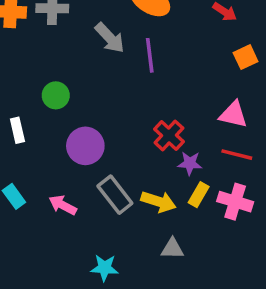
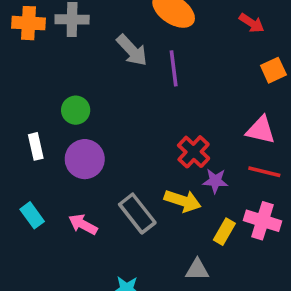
purple circle: (85, 146) -> (85, 159), moved
yellow rectangle: (199, 195) -> (224, 232), moved
yellow arrow: (158, 202) -> (183, 201), moved

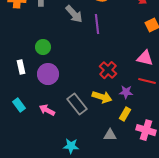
purple star: (215, 181) -> (126, 92), moved
pink cross: (263, 221) -> (146, 130), moved

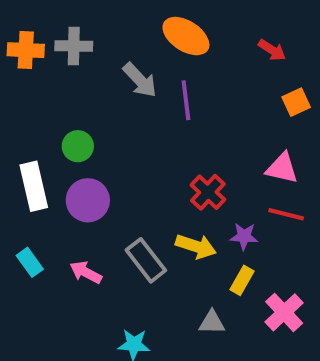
white rectangle: (21, 67) -> (34, 186), size x1.6
pink cross: (146, 130) -> (284, 312), turned 30

